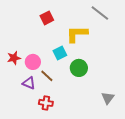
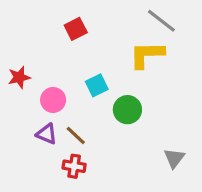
yellow L-shape: (77, 34) -> (147, 55), moved
red star: (14, 58) -> (19, 77), moved
brown line: (47, 76) -> (76, 136), moved

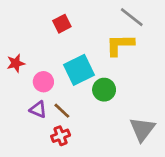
cyan square: (97, 85) -> (79, 70), size x1.6
gray triangle: (174, 158) -> (142, 129), size x1.5
red cross: (74, 166) -> (61, 136), turned -30

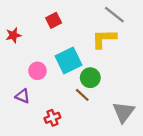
red star: (16, 63) -> (13, 35), moved
purple triangle: (38, 109) -> (23, 96), moved
brown line: (62, 111) -> (82, 95), moved

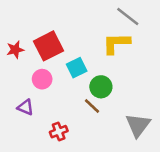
red square: (54, 20) -> (48, 46), moved, size x1.6
red star: (13, 35) -> (15, 50), moved
cyan square: (68, 60) -> (77, 68), size x0.7

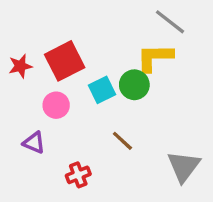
green circle: (101, 87) -> (134, 85), moved

